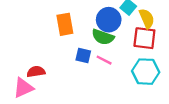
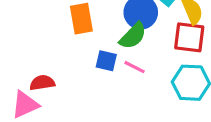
green semicircle: (103, 37) -> (133, 36), turned -65

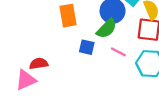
pink line: (134, 67) -> (118, 52), moved

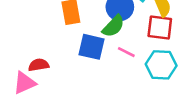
blue square: (87, 47) -> (91, 47), size x1.5

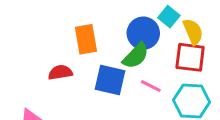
red semicircle: (39, 65) -> (60, 72), moved

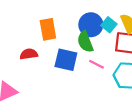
cyan square: (169, 17) -> (109, 25), moved
green semicircle: (136, 56) -> (85, 42), turned 115

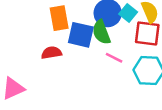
red semicircle: (29, 54) -> (51, 53), moved
blue square: (66, 60) -> (81, 35), moved

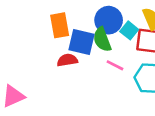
cyan square: (128, 13) -> (129, 30), moved
red semicircle: (51, 53) -> (67, 60), moved

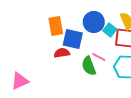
green semicircle: (102, 39) -> (89, 66), moved

